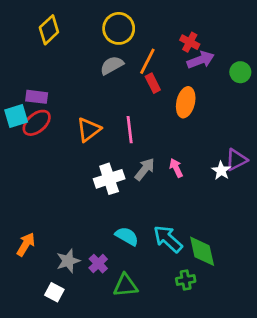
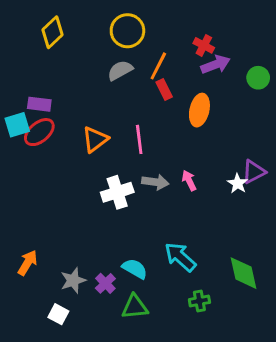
gray arrow: (145, 169) -> (155, 182), turned 60
cyan semicircle: (127, 236) -> (135, 269), moved
green diamond: (202, 251) -> (243, 273), moved

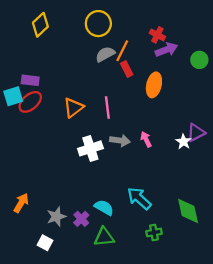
gray semicircle: (120, 70) -> (105, 54), moved

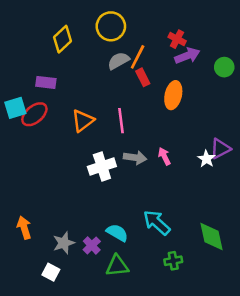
yellow diamond: (40, 25) -> (62, 39), moved
purple rectangle: (30, 80) -> (46, 82), moved
orange arrow: (21, 203) -> (24, 228), turned -48

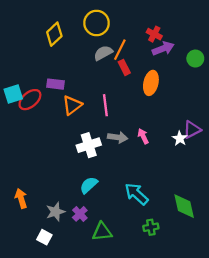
purple rectangle: (46, 82) -> (55, 84), moved
cyan semicircle: (117, 233) -> (89, 185), moved, turned -72

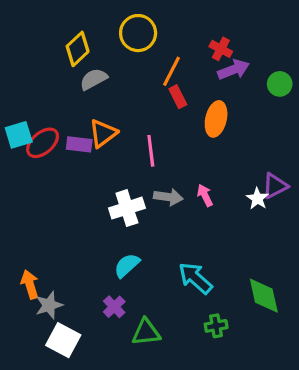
gray semicircle: (103, 53) -> (93, 79), moved
purple rectangle: (55, 84) -> (79, 144), moved
orange triangle: (72, 105) -> (103, 133), moved
gray star: (55, 212) -> (49, 305), moved
white square: (44, 237) -> (63, 340), size x1.5

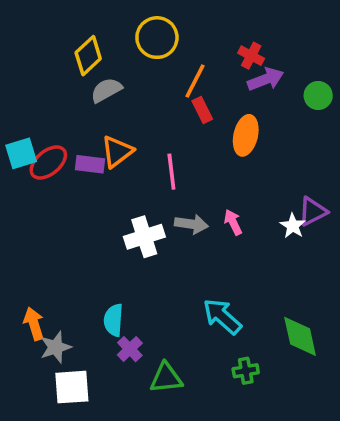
cyan semicircle: (127, 265) -> (114, 320), moved, turned -44
white square: (63, 340) -> (72, 387), turned -32

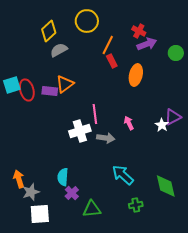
red ellipse: (48, 163) -> (27, 90), turned -65
pink line: (171, 172) -> (95, 114), moved
gray arrow: (191, 224) -> (106, 138), moved

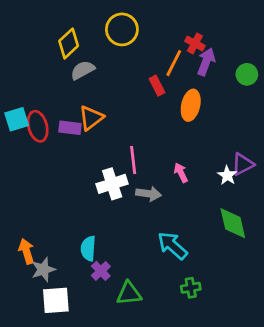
purple arrow: (147, 44) -> (206, 62), turned -48
orange line: (108, 45) -> (174, 63), moved
green diamond: (166, 186) -> (233, 223), moved

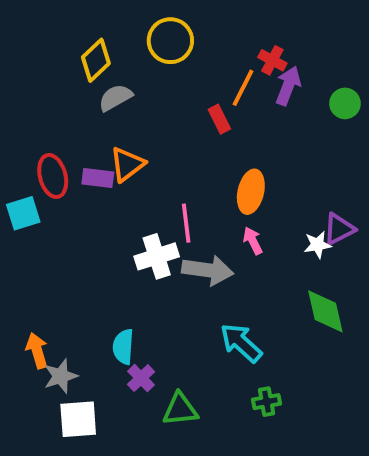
orange ellipse: (191, 105) -> (251, 192), moved
cyan square: (17, 119) -> (23, 213), moved
white star: (227, 175) -> (318, 245), turned 30
gray arrow: (149, 194) -> (208, 270), size x1.4

